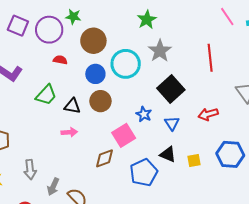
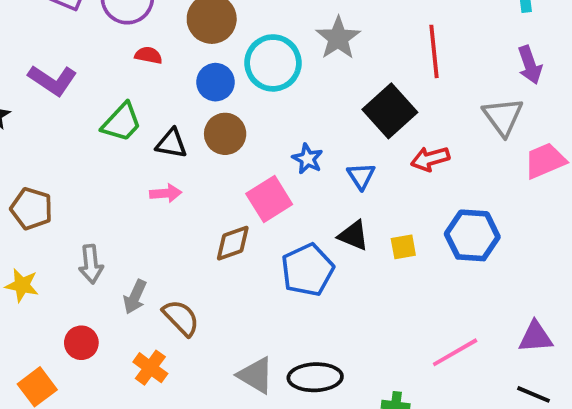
black square: (171, 89) -> (390, 111), moved

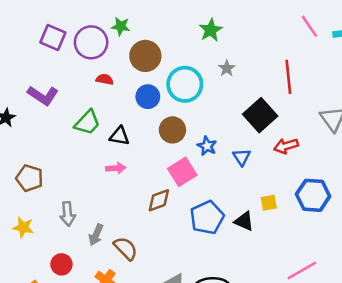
gray star: (338, 38) -> (227, 68), size x0.6
brown circle: (225, 134) -> (172, 130), moved
black triangle: (353, 235) -> (244, 221), moved

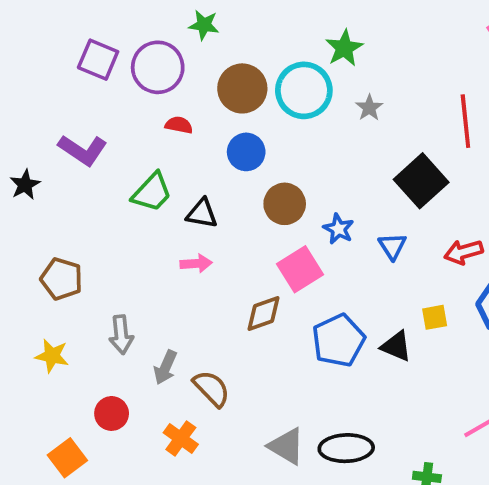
green star: (121, 26) -> (204, 25), moved
cyan circle: (185, 84) -> (304, 90), moved
red arrow: (286, 146) -> (463, 252), moved

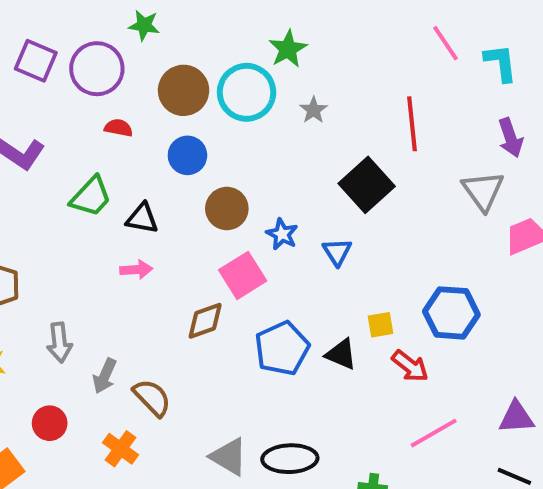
red arrow: (463, 252) -> (410, 366), moved, turned -126

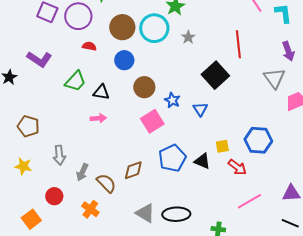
brown diamond: (205, 321) -> (133, 170), moved

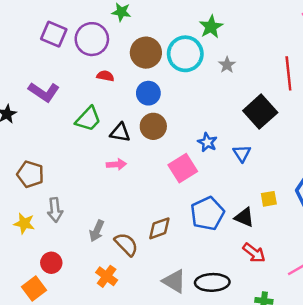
brown circle: (144, 87) -> (153, 126), moved
gray arrow: (59, 155) -> (55, 210), moved
red arrow: (237, 167) -> (254, 253), moved
red circle: (54, 196) -> (51, 263), moved

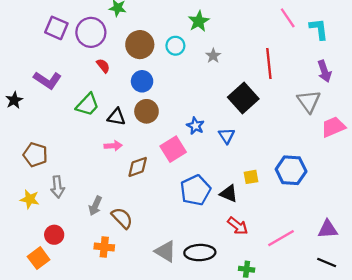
cyan circle: (185, 54) -> (175, 46), size x0.6
red semicircle: (105, 76) -> (103, 66), turned 40
brown diamond: (159, 228) -> (138, 167), moved
orange cross: (107, 276) -> (104, 247), turned -30

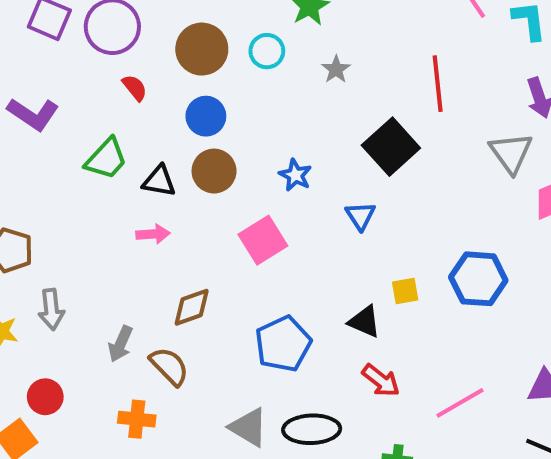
blue star: (195, 126) -> (295, 175), moved
brown diamond: (138, 167) -> (192, 307), moved
blue pentagon: (195, 190) -> (283, 344), moved

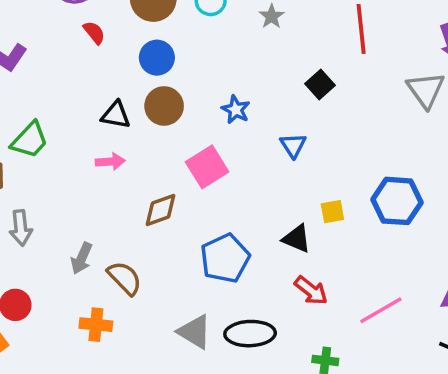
black square: (391, 147) -> (320, 84), size x0.6
green trapezoid: (106, 159) -> (30, 140), moved
brown diamond: (192, 307) -> (160, 210), moved

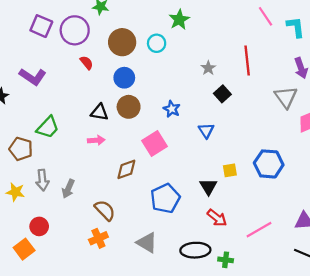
gray star: (272, 16) -> (208, 68), moved
black triangle: (297, 239) -> (208, 187), turned 36
gray arrow: (82, 258) -> (68, 189), moved
orange cross: (96, 325) -> (98, 238), moved, turned -30
black ellipse: (250, 334) -> (195, 250), moved

